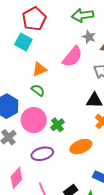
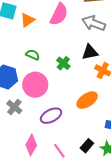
orange triangle: (39, 69) -> (27, 20), moved
green cross: (57, 125) -> (63, 63), moved

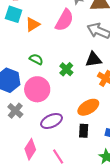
black rectangle: (87, 146) -> (84, 131), moved, turned -40

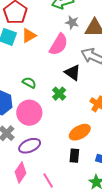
orange triangle: (33, 24) -> (29, 36), moved
black triangle: (93, 59) -> (73, 73), moved, turned 42
purple ellipse: (52, 121) -> (30, 146), moved

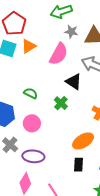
pink circle: (29, 113) -> (32, 123), size x0.7
purple ellipse: (30, 146) -> (33, 156), turned 30

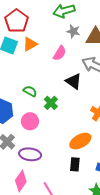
pink semicircle: (59, 54) -> (60, 53), size x0.7
green cross: (61, 103) -> (51, 103), moved

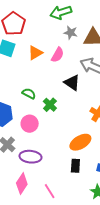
orange triangle: (30, 44) -> (35, 53), moved

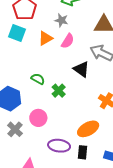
gray star: (71, 33) -> (61, 20), moved
pink circle: (30, 124) -> (38, 118), moved
purple ellipse: (30, 157) -> (59, 146), moved

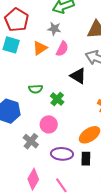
green semicircle: (38, 79) -> (36, 89), turned 152
pink circle: (38, 118) -> (49, 124), moved
gray cross: (15, 129) -> (31, 141), moved

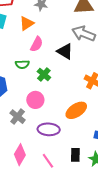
pink semicircle: (62, 49) -> (37, 44), moved
black rectangle: (86, 159) -> (75, 155), moved

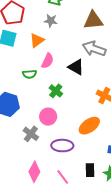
green semicircle: (22, 64) -> (30, 74), moved

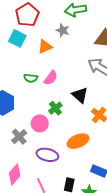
pink semicircle: (48, 61) -> (51, 78), moved
black triangle: (76, 67) -> (80, 95), moved
green cross: (56, 91) -> (55, 108), moved

